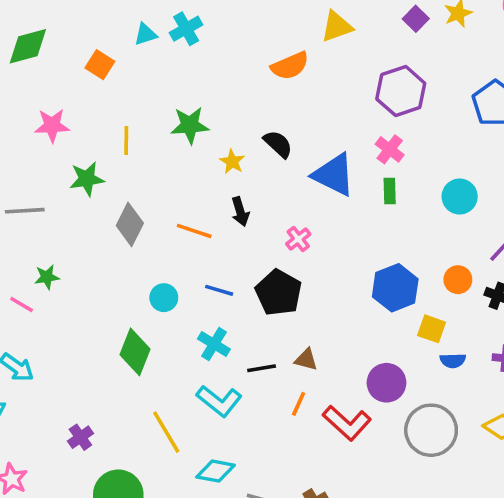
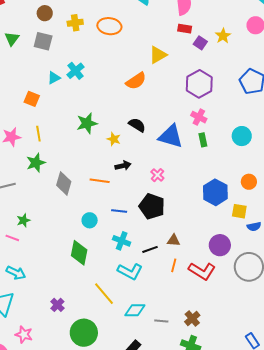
yellow line: (126, 141) -> (38, 134), moved
black arrow: (240, 212) -> (123, 166), turned -77

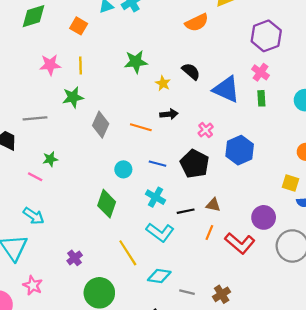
blue hexagon: (215, 192) -> (240, 150), moved

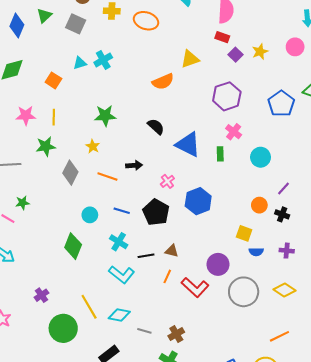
pink cross: (260, 72) -> (234, 132), moved
yellow star: (163, 83) -> (93, 146), moved
yellow line: (128, 253) -> (89, 307), moved

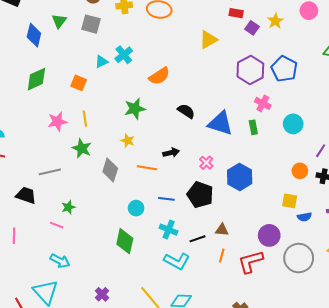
orange semicircle: (163, 82) -> (159, 76), moved
blue pentagon: (281, 104) -> (284, 69), moved
green star: (46, 146) -> (82, 148), turned -30
red L-shape: (195, 287) -> (251, 262), turned 132

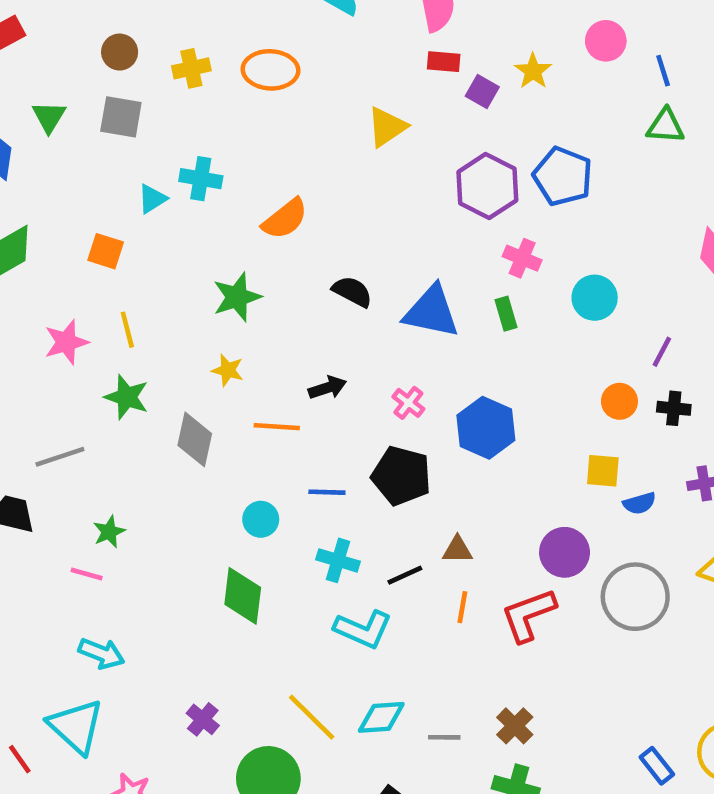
cyan cross: (124, 55) -> (201, 179), turned -36

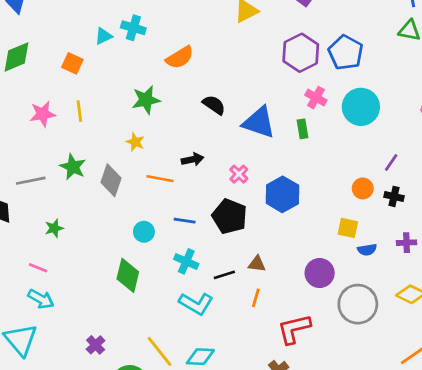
cyan circle: (595, 298) -> (361, 107), moved, size x1.4
green star: (127, 397) -> (73, 167), moved
pink line: (87, 574) -> (38, 268), moved
red L-shape: (528, 615) -> (294, 329), moved

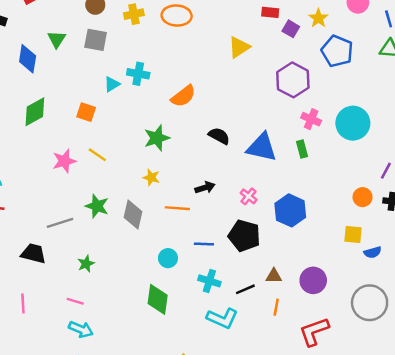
blue pentagon: (346, 53) -> (337, 51), moved
yellow line: (79, 111) -> (97, 155), turned -42
purple circle: (320, 273) -> (313, 280), moved

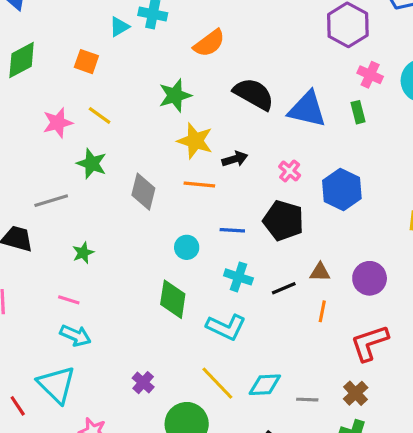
black semicircle: (219, 136) -> (254, 94), size x1.5
yellow star: (151, 177) -> (195, 141), moved, size x1.6
green star: (97, 206) -> (92, 164), moved
cyan L-shape: (222, 318) -> (226, 327), moved

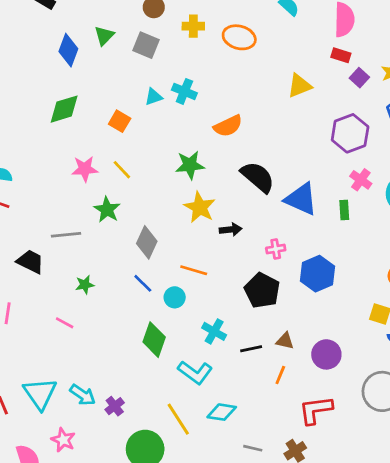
pink cross: (290, 171) -> (276, 249), turned 30
orange line: (199, 185) -> (194, 270), moved
blue line: (232, 230) -> (143, 283), moved, turned 30
cyan arrow: (75, 336) -> (83, 395), moved
cyan diamond: (265, 385) -> (222, 412), moved

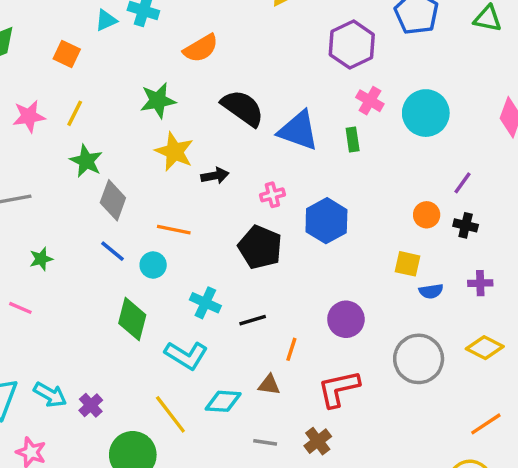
yellow line: (122, 170) -> (75, 113), turned 75
green star: (107, 210) -> (86, 161), moved
brown triangle: (285, 341) -> (269, 385), moved

